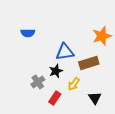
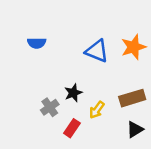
blue triangle: (65, 52) -> (97, 51), moved, turned 30
brown rectangle: (89, 63) -> (132, 98), moved
black triangle: (95, 98) -> (135, 129), moved, turned 32

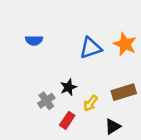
orange star: (134, 47) -> (125, 44), turned -30
blue triangle: (97, 51) -> (91, 48), turned -40
black triangle: (135, 129) -> (113, 127), moved

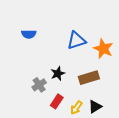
orange star: (125, 44) -> (103, 49), moved
brown rectangle: (124, 92) -> (89, 78), moved
yellow arrow: (91, 103) -> (76, 108), moved

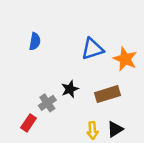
blue semicircle: (29, 34) -> (35, 41), turned -80
red rectangle: (57, 101) -> (28, 123), moved
yellow arrow: (76, 108) -> (92, 130), turned -40

